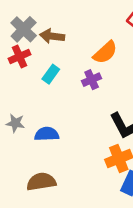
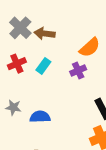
red cross: (19, 57) -> (17, 64), moved

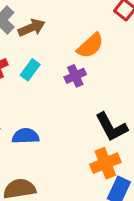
brown arrow: (45, 34) -> (32, 28), turned 150

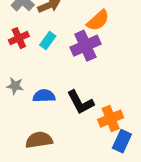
purple cross: (75, 76) -> (85, 46), size x1.6
black L-shape: (111, 127) -> (80, 102), moved

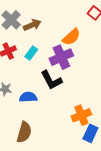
black L-shape: (80, 102) -> (51, 80), moved
brown semicircle: (39, 140) -> (24, 132), turned 115

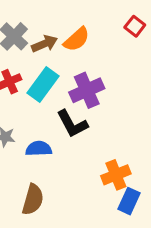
orange semicircle: (71, 37) -> (77, 39), moved
cyan rectangle: (31, 53) -> (43, 84), size x1.6

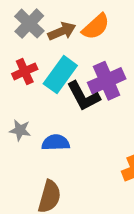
black L-shape: (72, 124) -> (83, 96), moved

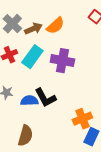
purple cross: (107, 81) -> (62, 61), turned 35
black L-shape: (83, 96) -> (45, 98), moved

